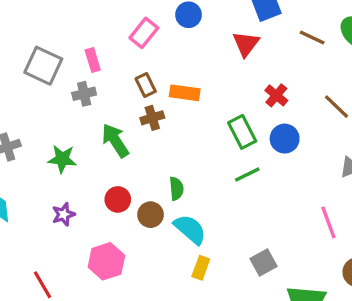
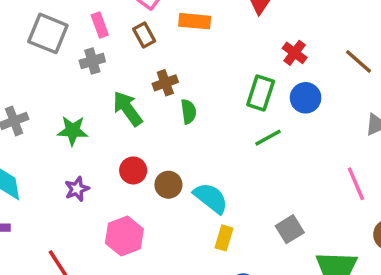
brown rectangle: (146, 85) -> (144, 35), moved
orange rectangle: (185, 93) -> (195, 21), moved
green rectangle: (242, 132) -> (261, 93), turned 48
green semicircle: (176, 189) -> (188, 112), moved

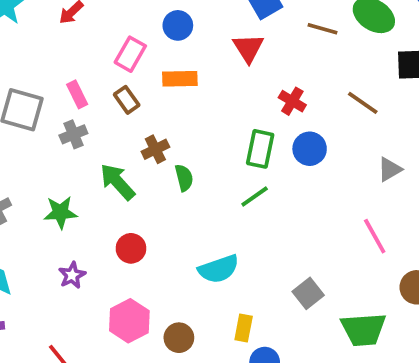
green line: (268, 138) -> (255, 197), moved
brown circle: (168, 185) -> (179, 338), moved
cyan semicircle: (211, 198) -> (219, 269), turned 129
yellow rectangle: (224, 238) -> (244, 328), moved

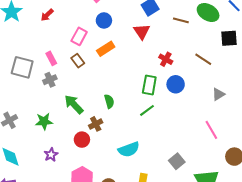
orange rectangle: (180, 79) -> (106, 49), turned -30
brown cross: (155, 149) -> (96, 124), moved

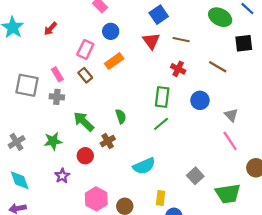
brown line: (181, 20) -> (181, 40), moved
gray cross: (50, 80) -> (57, 97), turned 32
blue circle: (176, 84) -> (200, 100), moved
gray triangle: (218, 94) -> (231, 115), moved, turned -40
red circle: (82, 140) -> (85, 156), moved

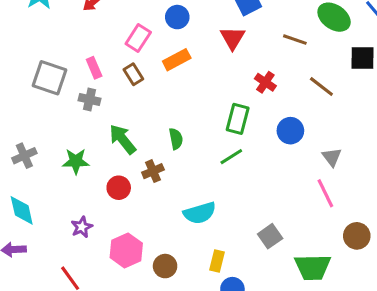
brown line: (181, 40) -> (295, 40), moved
purple star: (62, 176) -> (82, 227), moved

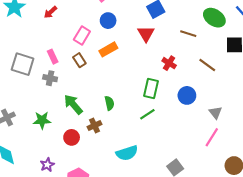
pink line: (325, 193) -> (212, 137), turned 60

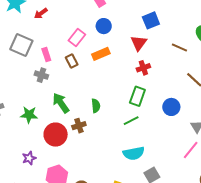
red arrow: (50, 12) -> (41, 13), moved
red cross: (169, 63) -> (143, 68), moved, turned 32
gray square: (23, 64) -> (21, 45), moved
red circle: (72, 137) -> (56, 135), size x1.5
cyan semicircle: (127, 153) -> (134, 153), moved

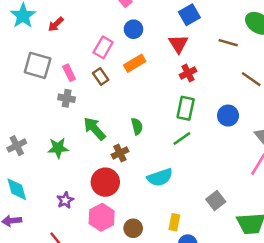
red circle: (56, 135) -> (105, 182), moved
cyan semicircle: (134, 153) -> (160, 177), moved

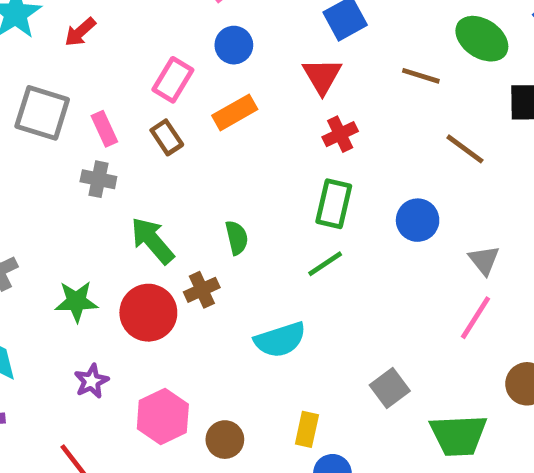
green star: (58, 148) -> (76, 301), moved
red circle: (105, 182) -> (148, 313), moved

